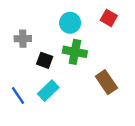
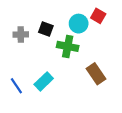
cyan circle: (70, 23) -> (79, 24), moved
black square: (45, 60) -> (46, 29), moved

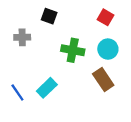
cyan circle: (79, 24) -> (108, 49), moved
black square: (46, 29) -> (49, 16), moved

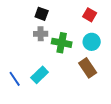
gray cross: (22, 37) -> (41, 34), moved

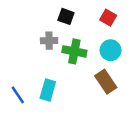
black square: (42, 14) -> (66, 16), moved
cyan rectangle: (40, 75) -> (48, 90), turned -30

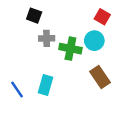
black square: (66, 16) -> (34, 16), moved
cyan circle: (111, 50) -> (94, 41), moved

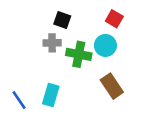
black square: (34, 16) -> (62, 20), moved

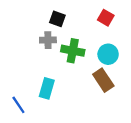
cyan circle: (105, 45) -> (108, 54), moved
blue line: (19, 100) -> (18, 105), moved

